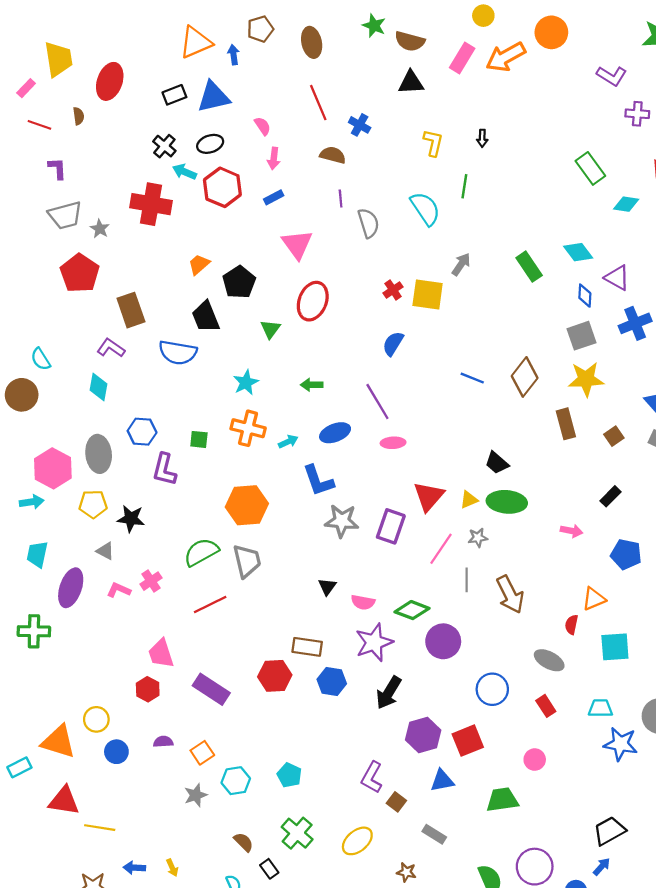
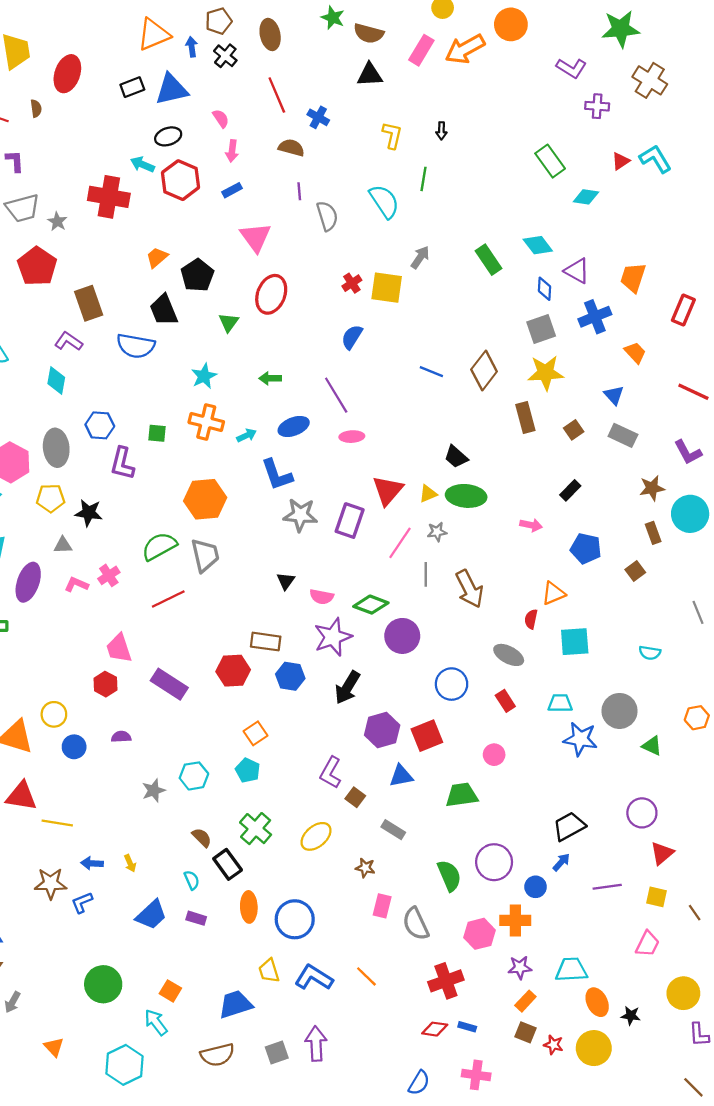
black cross: (164, 146) -> (225, 56), moved
gray triangle: (105, 551) -> (63, 545), turned -30
orange square: (202, 753) -> (256, 733), moved
black rectangle: (269, 869) -> (228, 864), size x1.5

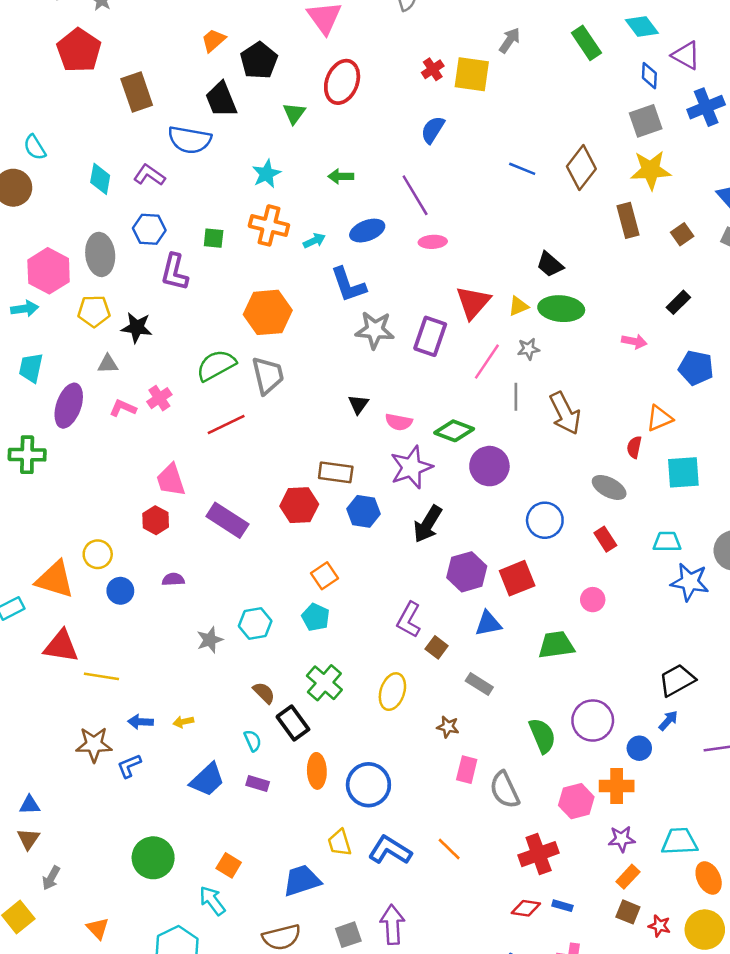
purple L-shape: (68, 341) -> (149, 175), moved
yellow ellipse: (316, 836) -> (392, 692), turned -32
yellow arrow: (130, 863) -> (183, 722), turned 102

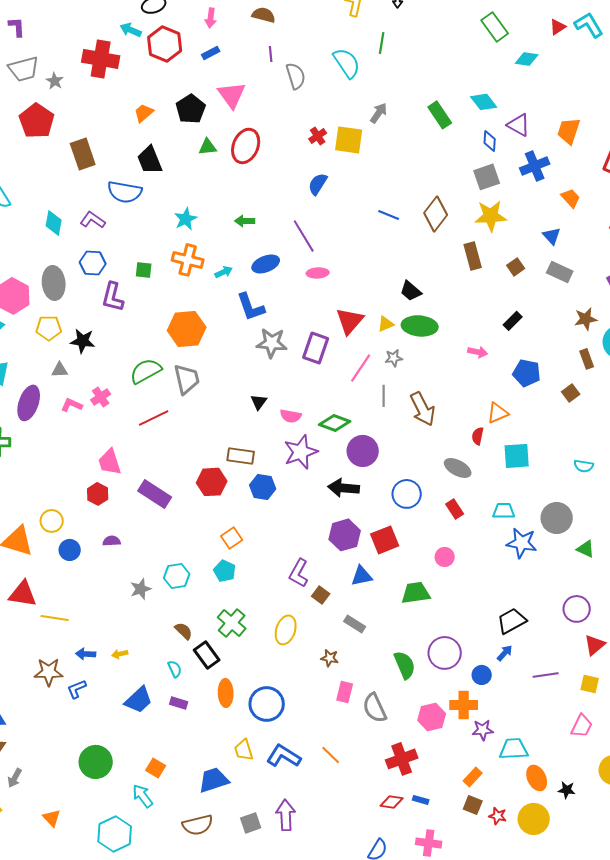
black pentagon: (259, 60) -> (191, 109), moved
green triangle: (294, 113) -> (208, 147), moved, turned 48
black arrow: (428, 524) -> (344, 488), moved, turned 64
purple star: (622, 839) -> (483, 730), moved

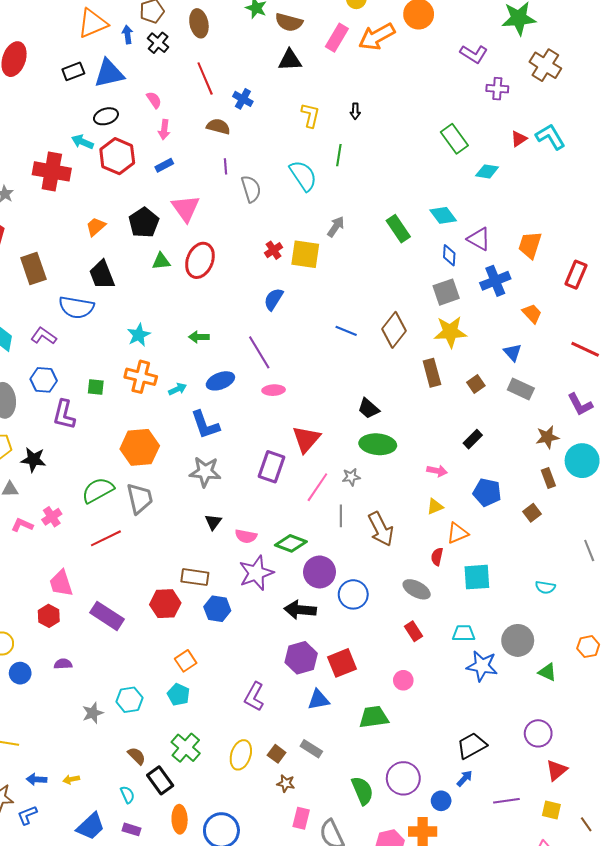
yellow triangle: (386, 324) -> (435, 507), moved
gray star: (272, 343) -> (205, 472), moved
blue circle: (407, 494) -> (353, 594), moved
brown square: (321, 595) -> (277, 754), moved

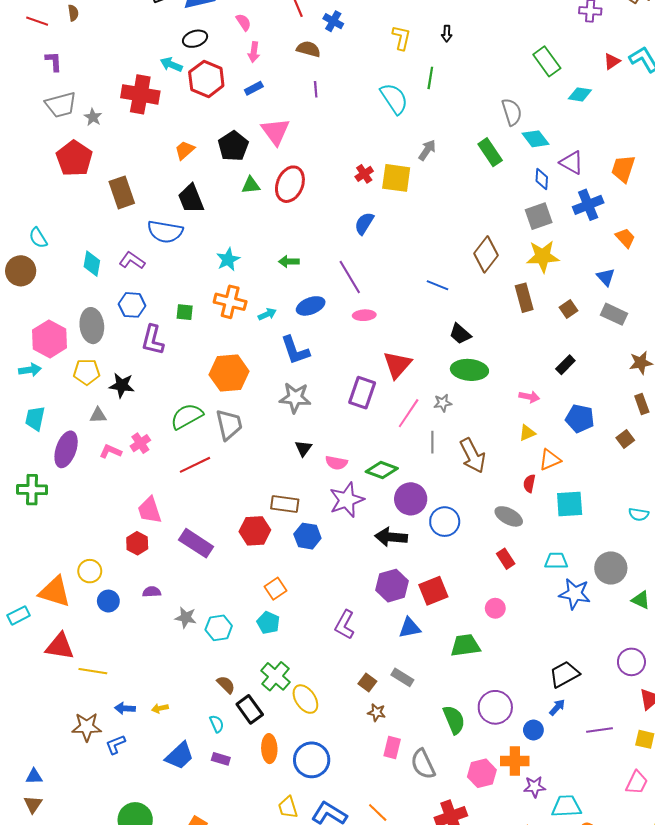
gray semicircle: (251, 189) -> (512, 112), moved
blue line: (346, 331) -> (437, 285), moved
gray star: (93, 713) -> (186, 618), moved, turned 30
yellow ellipse: (241, 755) -> (305, 699), moved, turned -52

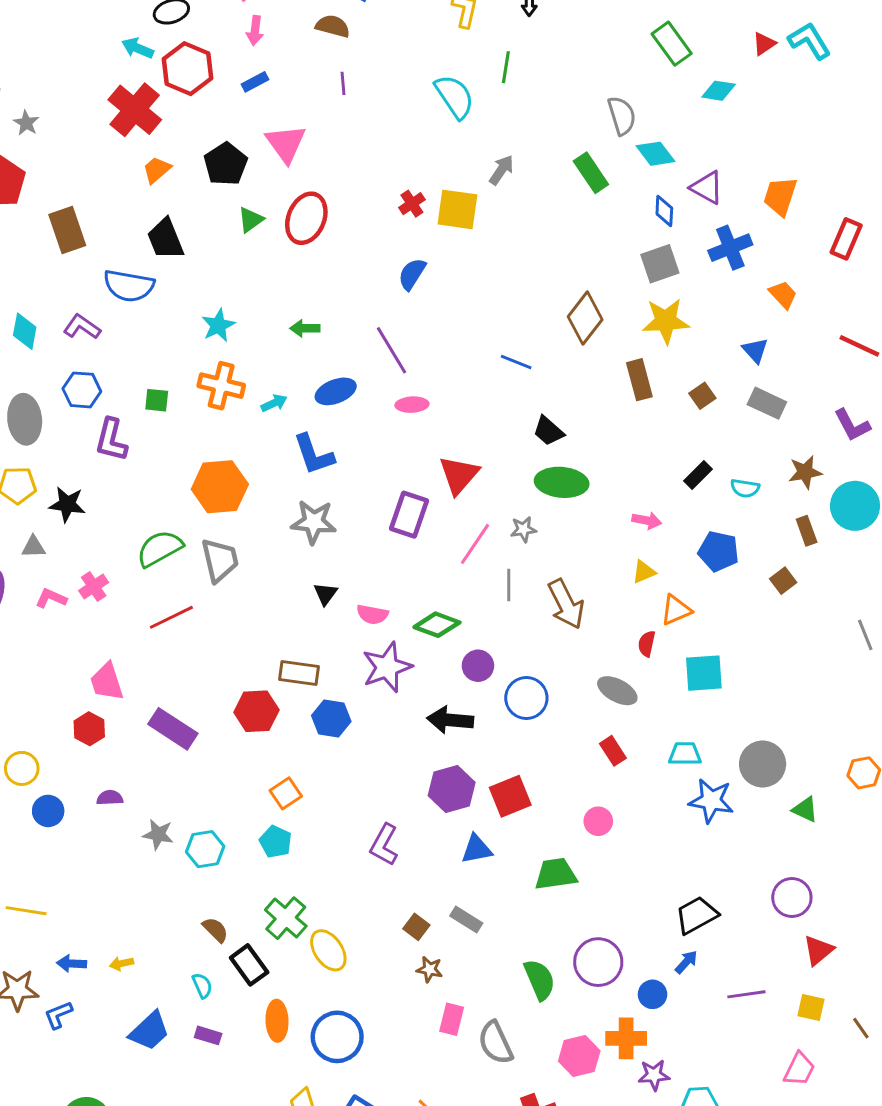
red cross: (140, 94) -> (135, 110), moved, turned 30
green triangle: (251, 185) -> (251, 220), turned -30
purple circle: (411, 499) -> (478, 666), size x0.7
cyan semicircle: (639, 514) -> (745, 488), moved

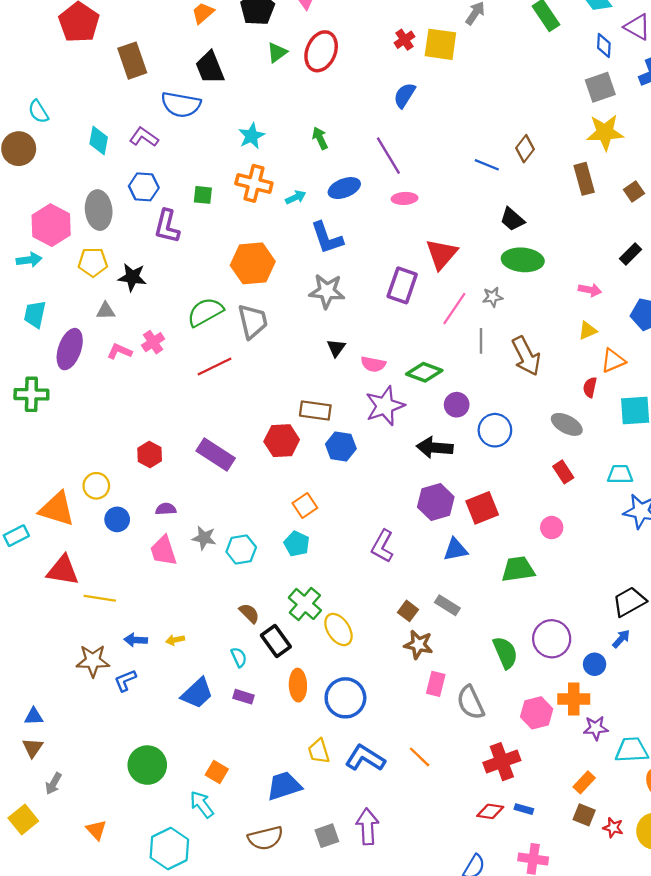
brown diamond: (585, 318) -> (525, 149), moved, size x0.7
green arrow: (305, 328) -> (320, 138), turned 65
pink trapezoid: (107, 682) -> (164, 551), moved
brown star: (430, 969) -> (418, 645), size x1.4

